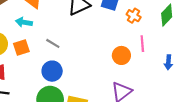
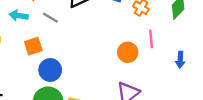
gray line: (53, 43) -> (50, 18), moved
orange square: (21, 47) -> (33, 46), moved

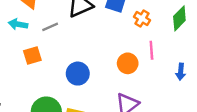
gray line: (50, 18) -> (50, 27), turned -56
blue circle: (50, 70) -> (78, 74), moved

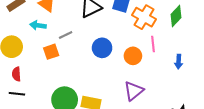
orange cross: (142, 19) -> (144, 17), size x1.6
gray line: (50, 27) -> (66, 35), moved
blue circle: (78, 74) -> (102, 48), moved

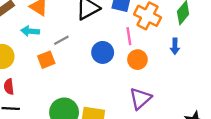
pink line: (153, 44) -> (129, 36), moved
blue arrow: (179, 62) -> (175, 46), moved

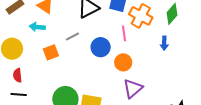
gray line: (61, 40) -> (72, 36), moved
orange circle: (137, 60) -> (123, 62), moved

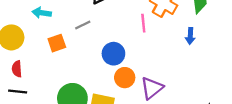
blue circle: (101, 47) -> (113, 54), moved
orange circle: (123, 62) -> (125, 78), moved

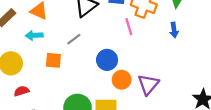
orange square: (57, 43) -> (53, 60), turned 35
red semicircle: (17, 69) -> (22, 91), turned 88

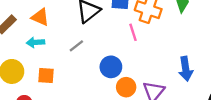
blue arrow: (174, 30) -> (186, 69), moved, size x1.5
orange square: (53, 60) -> (46, 75), moved

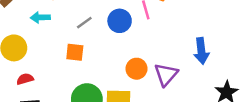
blue circle: (111, 67) -> (120, 21), moved
orange square: (46, 75) -> (75, 52), moved

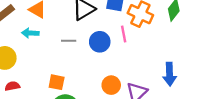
gray line: (84, 23) -> (69, 41), turned 32
orange square: (75, 52) -> (57, 82), moved

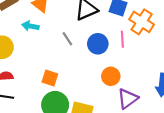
gray line: (69, 41) -> (67, 39), turned 48
orange circle: (111, 85) -> (111, 76), moved

